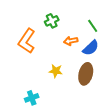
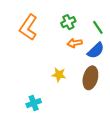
green cross: (52, 21) -> (68, 22), moved
orange L-shape: (27, 41) -> (28, 27), moved

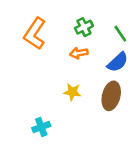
orange arrow: (75, 43) -> (79, 53), moved

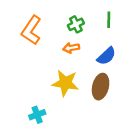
green line: (120, 34) -> (109, 20), moved, turned 35
yellow star: (72, 92) -> (65, 83), size x1.6

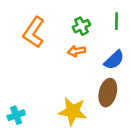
yellow star: (65, 83) -> (73, 111), moved
cyan cross: (37, 115) -> (16, 115), moved

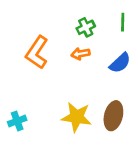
orange L-shape: (34, 32) -> (37, 52), moved
brown ellipse: (108, 93) -> (113, 116), moved

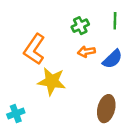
orange arrow: (80, 54) -> (86, 52), moved
yellow star: (77, 117) -> (52, 81), moved

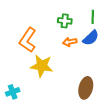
green cross: (80, 26) -> (65, 21), turned 32
blue semicircle: (112, 59) -> (91, 38), moved

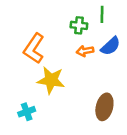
green line: (93, 17) -> (102, 14), moved
cyan cross: (13, 92) -> (27, 112), moved

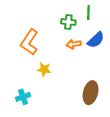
yellow star: (51, 80) -> (44, 69), size x0.6

